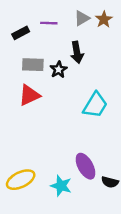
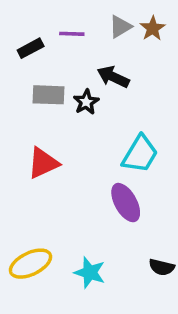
black arrow: (77, 52) -> (113, 77), turned 125
red triangle: (29, 95) -> (43, 163), moved
purple ellipse: (85, 166) -> (126, 203), moved

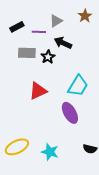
gray triangle: (120, 27) -> (56, 21), moved
purple line: (72, 34) -> (39, 32), moved
red triangle: (43, 163) -> (38, 91), moved

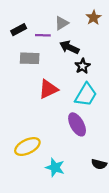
black star: (48, 57) -> (83, 66), moved
red triangle: (38, 91) -> (48, 89), moved
yellow ellipse: (17, 147) -> (27, 147), moved

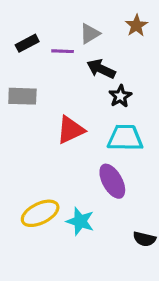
gray rectangle: (30, 58) -> (22, 96), moved
cyan trapezoid: (86, 95) -> (125, 138), turned -120
cyan star: (55, 167) -> (80, 221), moved

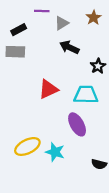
purple line: (63, 51) -> (42, 11), moved
gray rectangle: (22, 96) -> (15, 52), moved
black star: (120, 96) -> (98, 66), moved

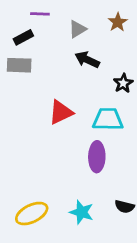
purple line: (42, 11) -> (40, 14), moved
purple ellipse: (77, 124) -> (97, 157), turned 30
yellow ellipse: (27, 146) -> (32, 214), moved
cyan star: (55, 152) -> (82, 212), moved

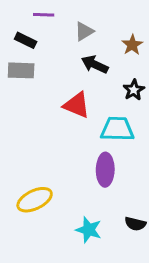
brown star: (118, 22) -> (132, 45), moved
black rectangle: (23, 37) -> (26, 40), turned 54
red triangle: (61, 112) -> (77, 105), moved, turned 48
yellow ellipse: (32, 214) -> (35, 200), moved

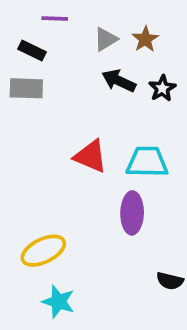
brown star: (132, 45) -> (145, 39), moved
black star: (134, 90) -> (162, 88), moved
red triangle: (77, 105) -> (91, 156), moved
cyan star: (89, 230) -> (58, 302), moved

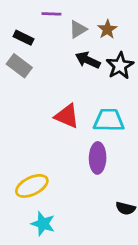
purple line: (55, 18) -> (51, 14), moved
gray rectangle: (26, 88) -> (19, 66), turned 35
black star: (162, 88) -> (120, 66), size x1.4

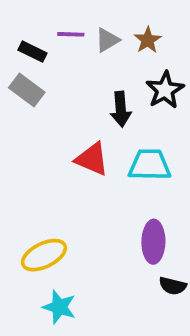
purple line: (51, 14) -> (71, 34), moved
black arrow: (88, 60) -> (121, 109), moved, turned -120
purple ellipse: (98, 158) -> (153, 242), moved

